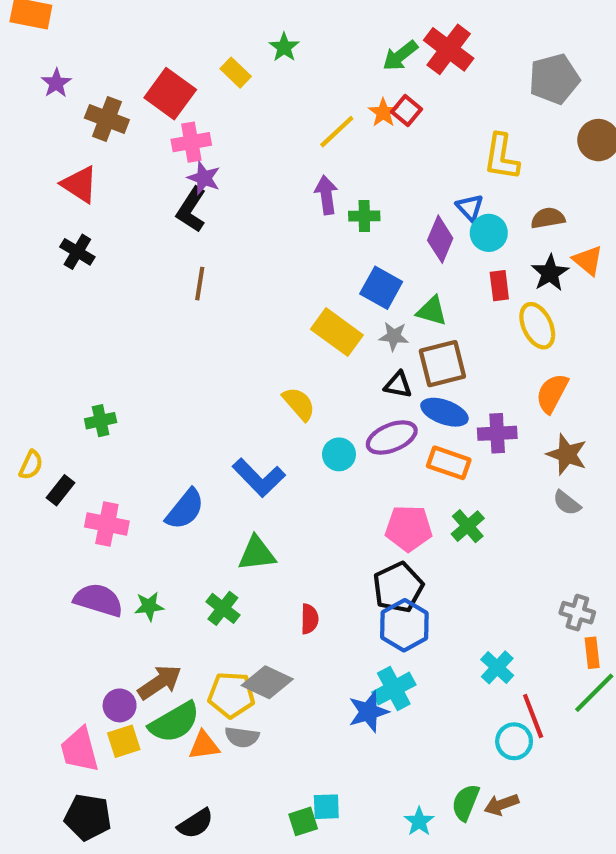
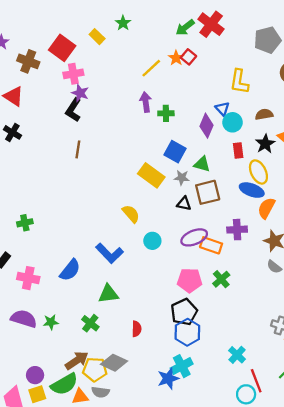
blue ellipse: (444, 412) -> (252, 190), moved
purple ellipse: (392, 438) -> (194, 237), moved
brown arrow: (160, 682) -> (77, 360), moved

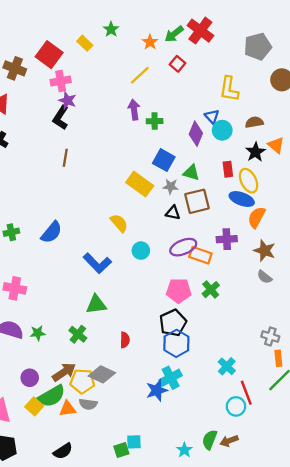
orange star: (176, 58) -> (150, 42), moved
red rectangle: (238, 151) -> (228, 169), moved
blue semicircle: (70, 270) -> (51, 232), moved
purple circle: (35, 375) -> (30, 378), moved
yellow square: (37, 394) -> (34, 406), moved, turned -30

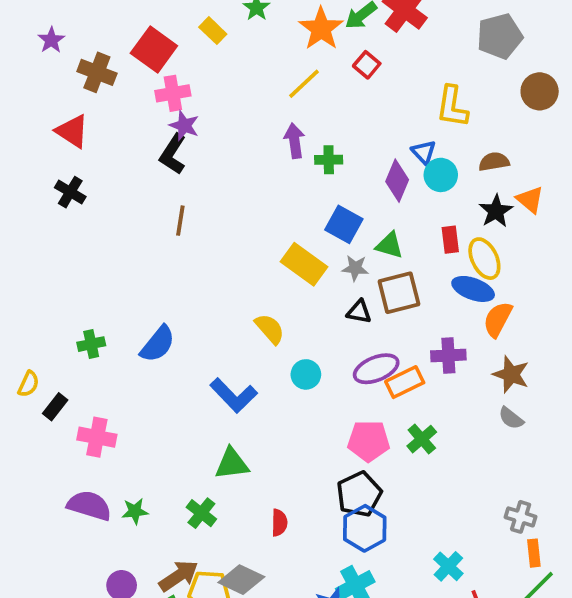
orange star: (150, 42) -> (321, 29), size x1.6
orange rectangle: (200, 255) -> (405, 382), turned -45

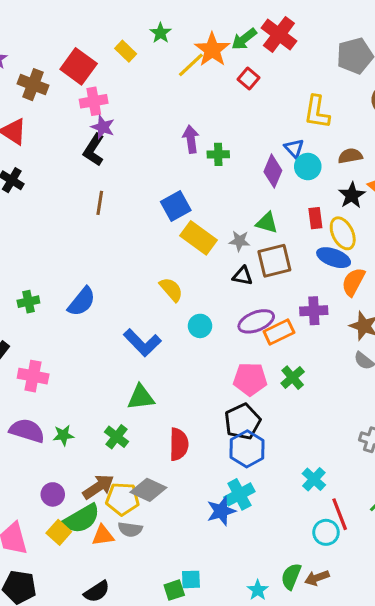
yellow line: (304, 84) -> (191, 65), moved
blue square: (344, 224) -> (176, 206), moved, turned 32
red semicircle: (279, 523) -> (179, 444), size x1.5

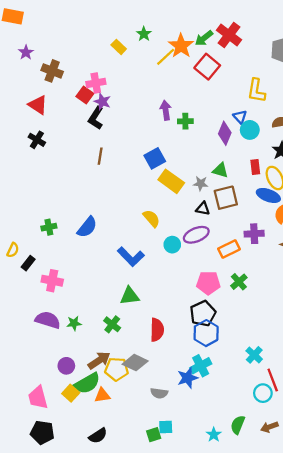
red square: (79, 66) -> (85, 95), moved, size x0.7
red square: (249, 78) -> (207, 67), size x1.6
purple ellipse: (256, 321) -> (196, 235), moved
gray semicircle: (130, 529) -> (159, 393), moved
brown arrow: (317, 578) -> (269, 427), moved

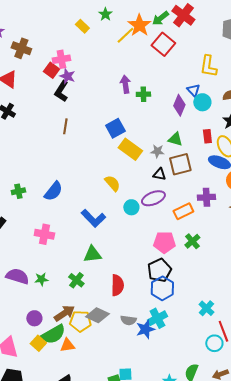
pink cross: (52, 281) -> (44, 234), moved
gray semicircle: (159, 393) -> (128, 320), moved

